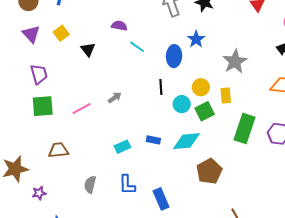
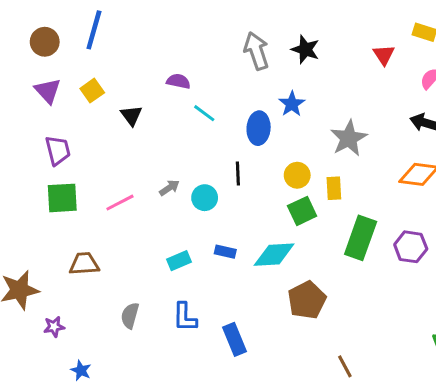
cyan circle: (182, 104) -> (205, 198), moved

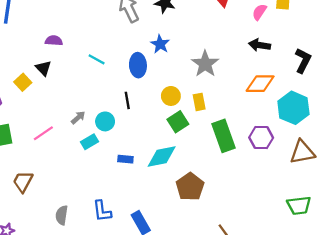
purple semicircle: (178, 81) -> (54, 41), moved
yellow square: (92, 91) -> (23, 82), moved
green rectangle: (361, 238) -> (223, 136), turned -32
cyan rectangle: (179, 261) -> (89, 142), moved
brown trapezoid: (84, 264) -> (23, 182), turned -50

